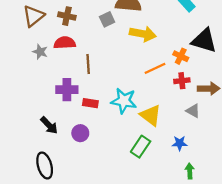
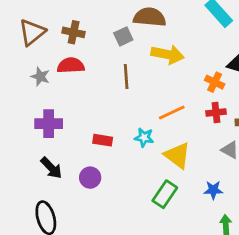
brown line: (88, 64) -> (126, 77), moved
orange line: (155, 68) -> (172, 113), moved
purple cross: (67, 90) -> (49, 124), moved
cyan star: (124, 101) -> (144, 137), size x0.6

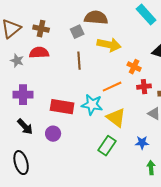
orange cross: (215, 82) -> (134, 67), moved
cyan star: (144, 137) -> (92, 105), size x1.5
red rectangle: (103, 140) -> (62, 107), size x1.6

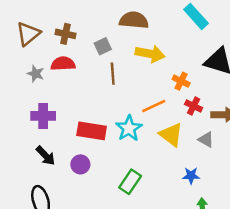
gray square: (77, 32) -> (103, 46), moved
red cross: (144, 87) -> (194, 106), turned 32
cyan star: (92, 105) -> (129, 128), turned 30
yellow triangle: (116, 118) -> (171, 135), moved
green rectangle: (107, 146) -> (130, 182), moved

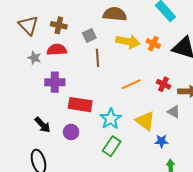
brown triangle: (28, 34) -> (28, 25), turned -35
orange cross: (181, 81) -> (153, 44), moved
purple cross: (43, 116) -> (55, 82), moved
cyan star: (129, 128) -> (111, 119), moved
yellow triangle: (171, 135) -> (145, 121), moved

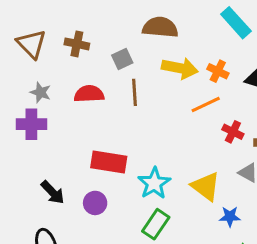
red semicircle: (57, 50) -> (89, 94), moved
purple cross: (55, 82) -> (31, 124), moved
orange line: (131, 84) -> (206, 105), moved

